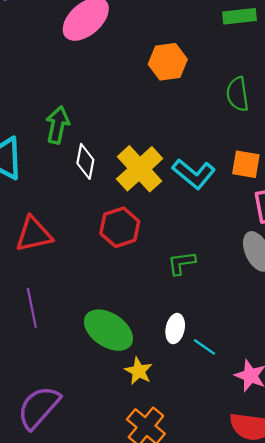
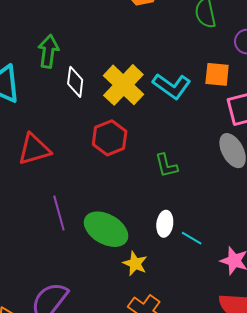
green L-shape: (182, 263) -> (166, 166), turned -92
purple line: (32, 308) -> (59, 213), moved

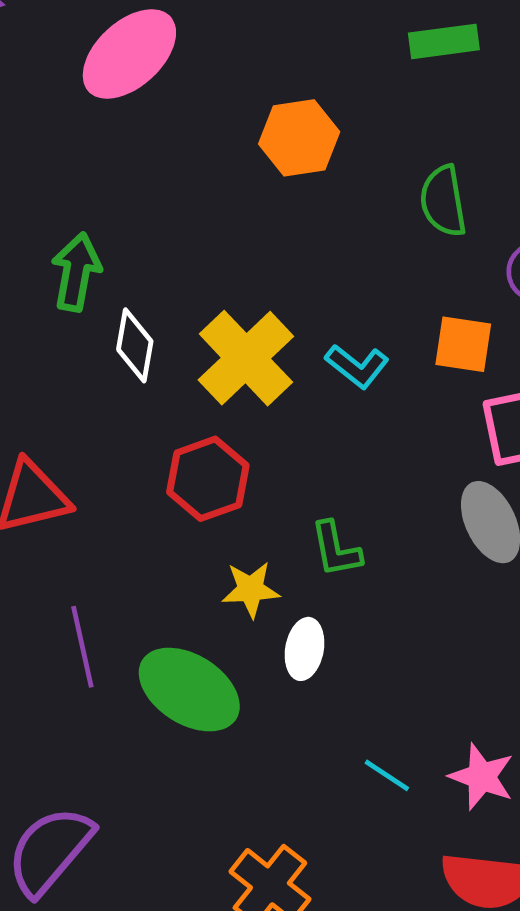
cyan L-shape: (172, 86) -> (357, 366), size x0.7
white ellipse: (165, 224) -> (304, 649), moved
cyan line: (192, 238) -> (387, 775), moved
yellow star: (135, 264) -> (251, 589), moved, turned -30

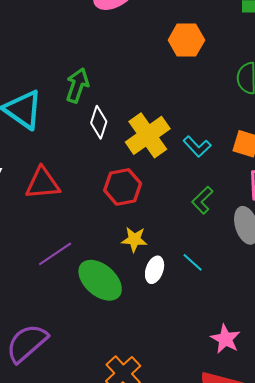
green L-shape: (336, 549) -> (202, 200), moved, turned 48
purple line: (82, 647) -> (55, 254), turned 60
cyan line: (387, 775) -> (193, 262), moved

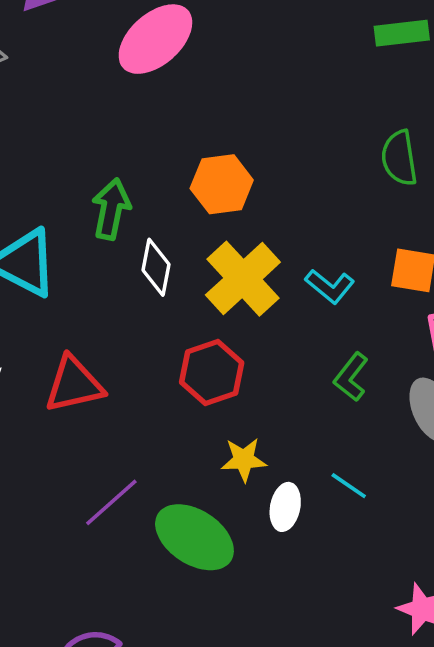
orange hexagon: (186, 40) -> (222, 184), moved

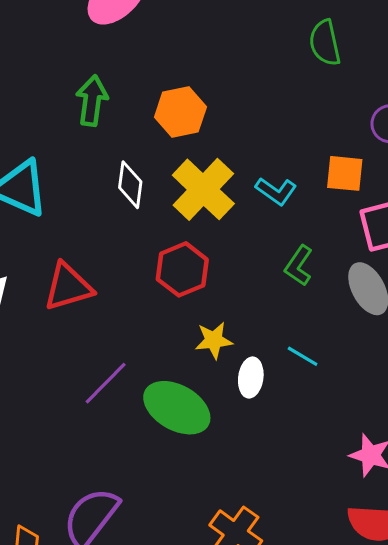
green semicircle: (399, 158) -> (325, 43), moved
green arrow: (111, 209) -> (92, 101), moved

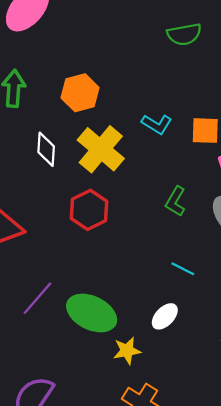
green semicircle: (325, 43) -> (184, 34), turned -84
cyan L-shape: (276, 191) -> (157, 124), moved
yellow star: (214, 340) -> (127, 351), moved
white ellipse: (251, 378) -> (165, 316), moved, turned 40

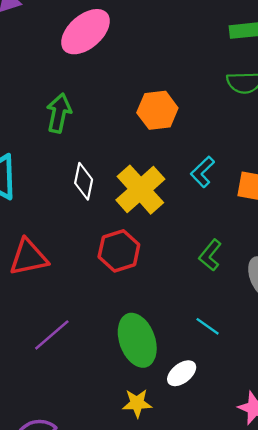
orange hexagon: (80, 93) -> (157, 110), moved
cyan L-shape: (157, 124) -> (202, 172), turned 96
green ellipse: (92, 313) -> (137, 340), moved, turned 36

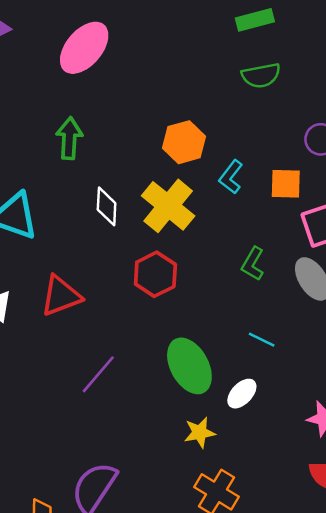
orange hexagon: (157, 110) -> (184, 142), moved

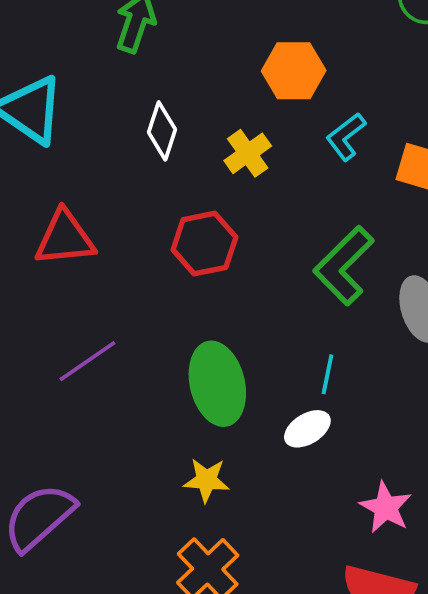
yellow cross: (168, 206) -> (248, 153), size x0.6
green L-shape: (253, 264) -> (344, 266), size x1.6
cyan line: (262, 340) -> (327, 374), turned 60
white ellipse: (242, 394) -> (307, 429), moved

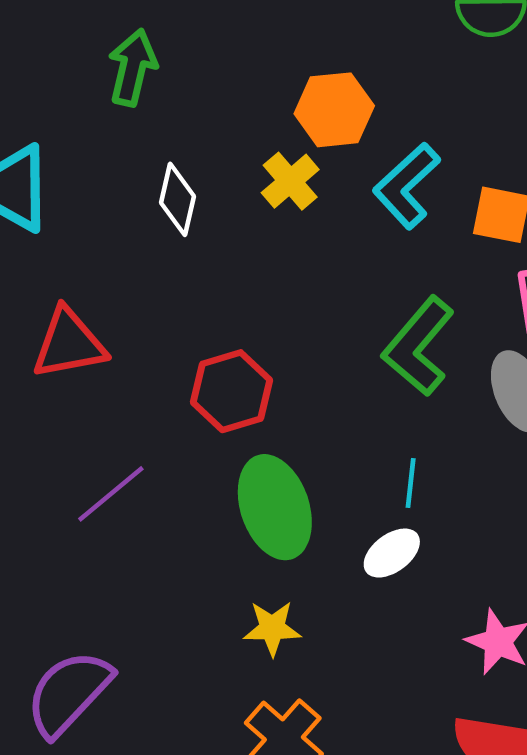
cyan L-shape: (346, 137) -> (407, 186), size x1.4
yellow cross: (248, 153) -> (290, 181), moved
red hexagon: (204, 244) -> (231, 391), moved

